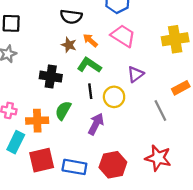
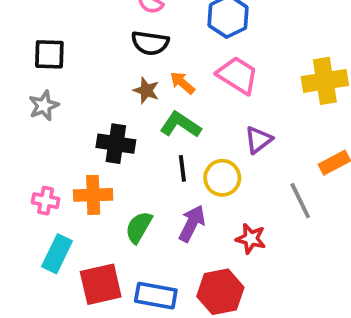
green semicircle: (63, 110) -> (139, 227), moved
orange cross: (37, 121) -> (93, 195), moved
red star: (158, 158) -> (251, 239), moved, size x0.7

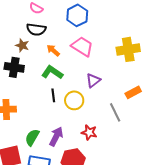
brown star: (146, 90) -> (22, 45), moved
black cross: (116, 144) -> (14, 67), moved
purple arrow: (192, 223) -> (56, 136), moved
green semicircle: (139, 227) -> (32, 137), moved

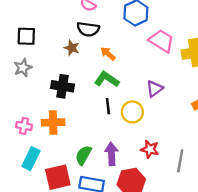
pink trapezoid: (82, 46) -> (162, 41), moved
black cross: (14, 67) -> (62, 86), moved
gray line: (115, 112) -> (180, 161), moved, turned 36
purple arrow: (56, 136) -> (111, 154), turned -30

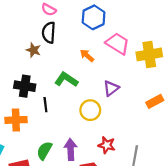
black semicircle: (88, 29) -> (49, 33), turned 85
orange arrow: (108, 54) -> (87, 56), moved
black line: (108, 106) -> (45, 105), moved

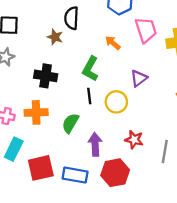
pink trapezoid: (118, 44) -> (146, 30), turned 40
green L-shape: (66, 80) -> (90, 69), turned -95
black line: (45, 105) -> (89, 96), moved
green semicircle: (44, 151) -> (70, 123), moved

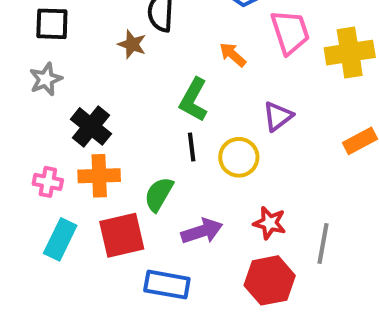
black cross: (46, 76) -> (91, 126), moved, turned 30
purple arrow: (95, 144) -> (202, 231), turned 75
red square: (41, 168) -> (122, 235), moved
red hexagon: (115, 173) -> (270, 280), moved

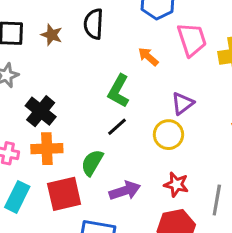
brown star: (132, 44) -> (52, 35), moved
black line: (192, 147) -> (117, 127), turned 55
yellow circle: (239, 157) -> (168, 135), moved

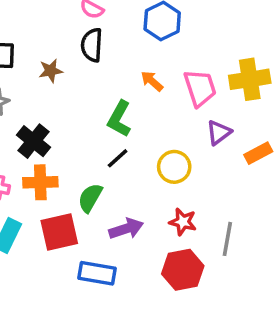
brown star: (52, 35) -> (51, 71), moved, turned -30
pink trapezoid: (192, 39) -> (200, 88), moved
purple triangle: (183, 103) -> (219, 133), moved

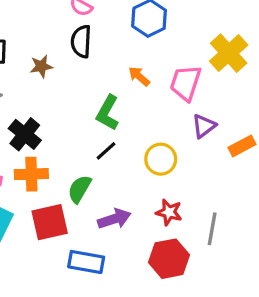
yellow cross: (250, 79) -> (229, 53), moved, turned -33
pink trapezoid: (200, 88) -> (186, 83), turned -144

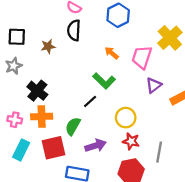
green L-shape: (108, 113) -> (104, 81), moved, turned -75
yellow circle: (161, 159) -> (126, 118), moved

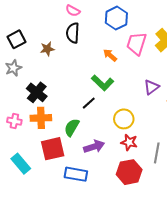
black square: (17, 37) -> (17, 39), turned -30
pink trapezoid: (142, 57) -> (137, 44), moved
cyan rectangle: (21, 150) -> (21, 164), moved, turned -66

